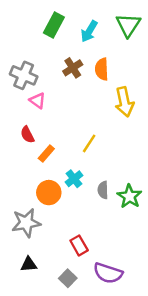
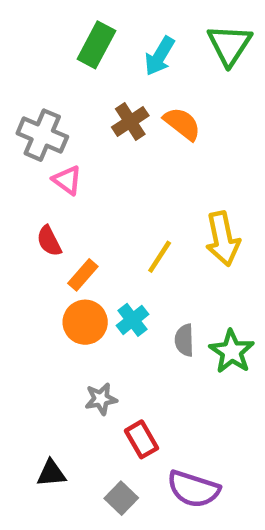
orange semicircle: (102, 69) -> (182, 124), turned 130
yellow arrow: (124, 102) -> (223, 239), moved
orange circle: (49, 193) -> (85, 322), moved
gray star: (26, 223) -> (101, 399), moved, size x0.6

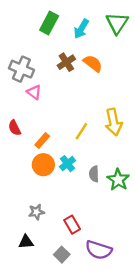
red semicircle: (49, 241) -> (15, 128), moved
gray star: (101, 399) -> (36, 212), moved

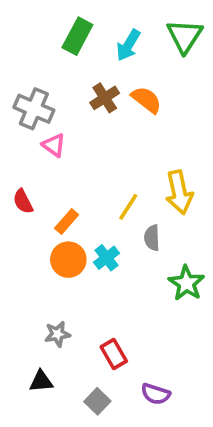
gray semicircle: (94, 174) -> (152, 238), moved
purple semicircle: (99, 250) -> (156, 394), size x0.7

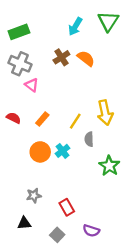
green rectangle: (77, 36) -> (19, 32), moved, turned 42
red semicircle: (23, 201) -> (14, 118), turned 144
orange rectangle: (67, 221) -> (42, 119), moved

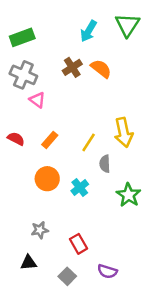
cyan cross: (62, 151) -> (80, 187), moved

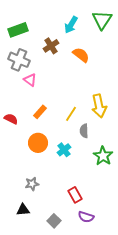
brown cross: (72, 67) -> (51, 46), moved
red semicircle: (16, 139) -> (11, 119), moved
red rectangle: (79, 244) -> (75, 195), moved

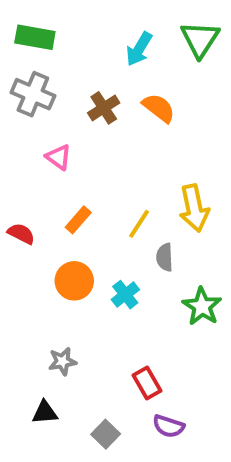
green rectangle: (18, 30) -> (35, 37), moved, turned 30
brown cross: (51, 46) -> (104, 108), moved
gray cross: (19, 60) -> (33, 94), moved

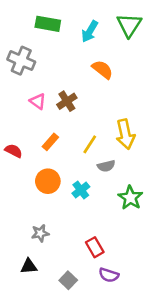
green rectangle: (35, 37) -> (48, 24), moved
brown cross: (104, 108) -> (67, 101), moved
gray semicircle: (165, 257) -> (106, 166), turned -102

